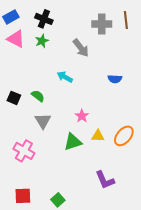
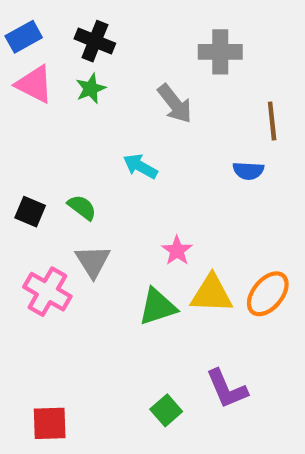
brown line: (126, 20) -> (272, 121), moved
yellow triangle: (98, 136) -> (212, 294), size x1.5
pink cross: (24, 151) -> (47, 292), moved
green square: (58, 200) -> (166, 410), moved

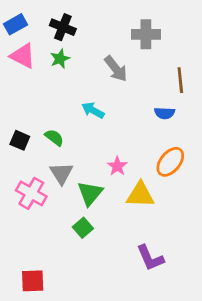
orange ellipse: (268, 294) -> (170, 162), moved
green triangle: (158, 307) -> (90, 193), moved, turned -32
green square: (166, 410) -> (83, 228), moved

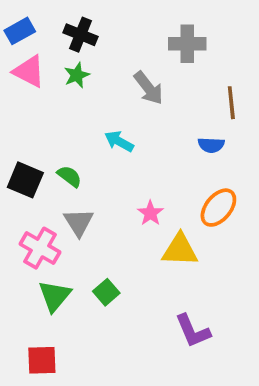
black square: (20, 140) -> (25, 180), size x1.4
green triangle: (90, 193) -> (55, 296), moved

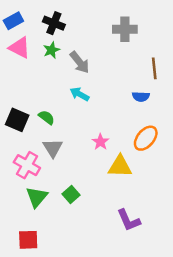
gray arrow: (149, 88) -> (80, 62), moved

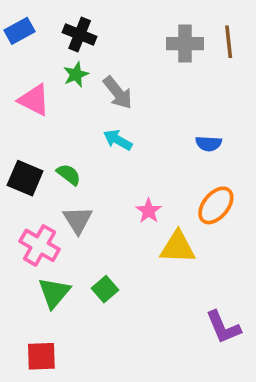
pink triangle: (20, 48) -> (34, 100), moved
brown line: (154, 68) -> (229, 42), moved
purple L-shape: (129, 220) -> (223, 327), moved

